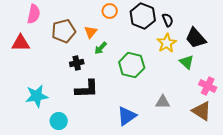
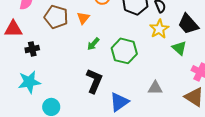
brown pentagon: (64, 31) -> (56, 17), turned 30
green arrow: (101, 48) -> (93, 44), moved
black cross: (77, 63) -> (32, 49), moved
black L-shape: (87, 89) -> (94, 81), moved, turned -65

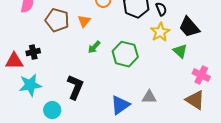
red triangle: (13, 29) -> (14, 61), moved
black L-shape: (94, 81) -> (75, 87), moved
gray triangle: (155, 88) -> (149, 97), moved

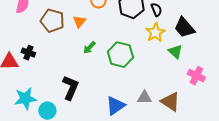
black cross: (33, 52) -> (28, 53), turned 32
cyan star: (30, 85) -> (25, 99), moved
brown triangle: (195, 100) -> (170, 102), moved

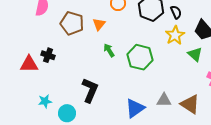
green arrow: (89, 48) -> (109, 50), turned 104
cyan star: (25, 99) -> (45, 101), size x0.6

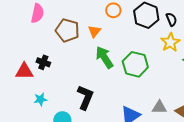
green arrow: (109, 50) -> (104, 57), size x1.6
cyan star: (45, 101) -> (40, 99), moved

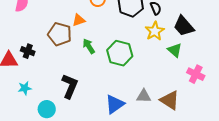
brown pentagon: (67, 30) -> (60, 34), moved
orange triangle: (94, 31) -> (79, 20), turned 32
green arrow: (104, 57) -> (89, 46), size x0.7

